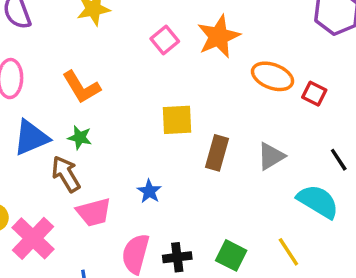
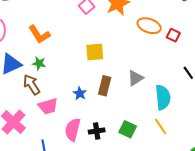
brown rectangle: (217, 153) -> (105, 86), moved
gray triangle: (271, 156) -> (135, 78), moved
cyan semicircle: (318, 201) -> (163, 97), moved, turned 55

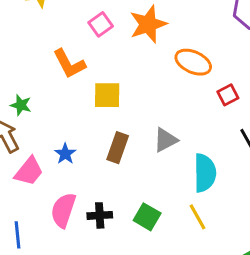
orange L-shape: (39, 34) -> (69, 64), moved
red square: (173, 35) -> (228, 95), moved, turned 32
blue star: (80, 93) -> (65, 154), moved
pink trapezoid: (48, 106) -> (29, 171), turned -40

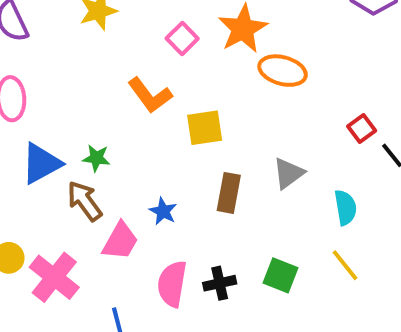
orange ellipse: (193, 62) -> (283, 71), moved
red square: (228, 95) -> (362, 129), moved
cyan semicircle: (205, 173) -> (345, 208), size x0.7

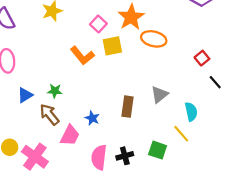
yellow square: (205, 128) -> (112, 46), moved
red square: (362, 129) -> (202, 58), moved
blue triangle: (41, 163) -> (25, 95), size x0.7
yellow line: (345, 265) -> (181, 134), moved

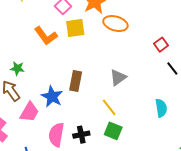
brown rectangle: (128, 107) -> (76, 81), moved
cyan semicircle: (191, 112) -> (161, 108), moved
blue star: (92, 118) -> (52, 97), size x1.5
yellow line: (181, 134) -> (109, 107), moved

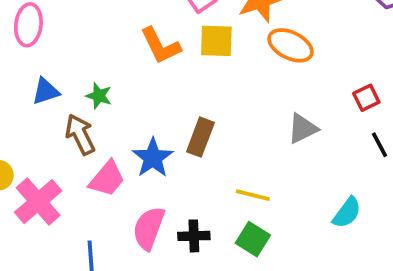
gray triangle: (118, 77) -> (302, 129), moved
yellow line: (109, 107) -> (253, 195), turned -48
cyan semicircle: (161, 108) -> (347, 213), turned 36

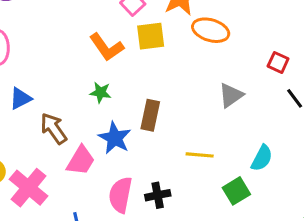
green star: (99, 96) -> (101, 92), moved
red square: (366, 98) -> (278, 62), turned -30
cyan semicircle: (347, 213) -> (262, 158), moved
green square: (253, 239) -> (236, 191), moved, turned 36

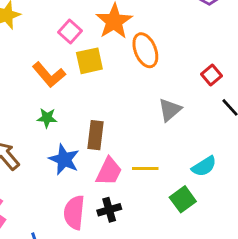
orange ellipse: (211, 30) -> (145, 50), turned 56
red square: (278, 62) -> (211, 75), turned 30
cyan semicircle: (262, 158) -> (204, 166), turned 35
pink trapezoid: (81, 161) -> (109, 171), moved

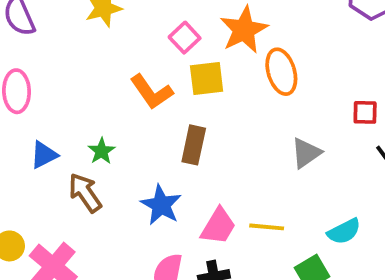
red square: (211, 75) -> (365, 112), turned 36
green star: (47, 118) -> (101, 151), moved, turned 30
brown rectangle: (96, 135) -> (194, 145), moved

